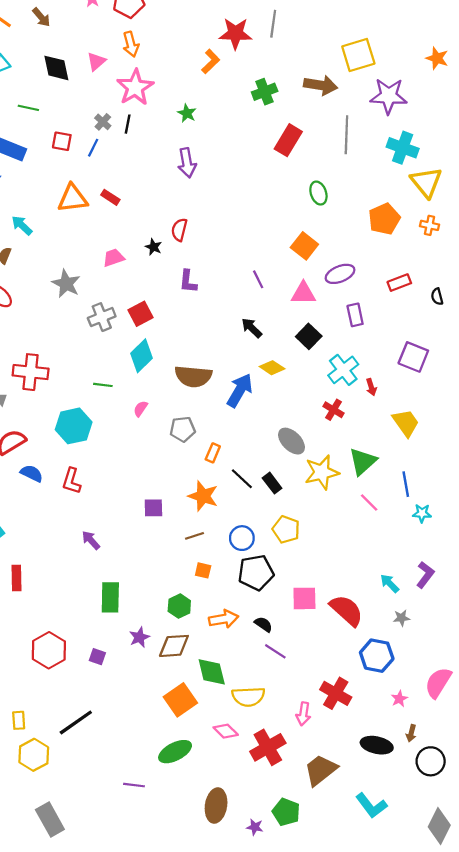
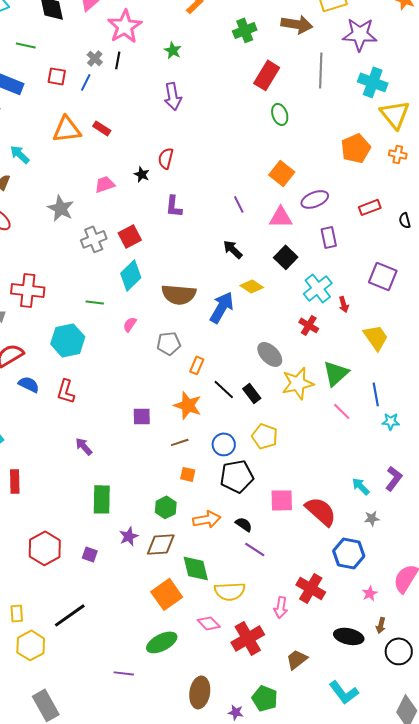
green ellipse: (318, 193) -> (280, 114), moved
brown trapezoid: (321, 770) -> (297, 659), size x0.7

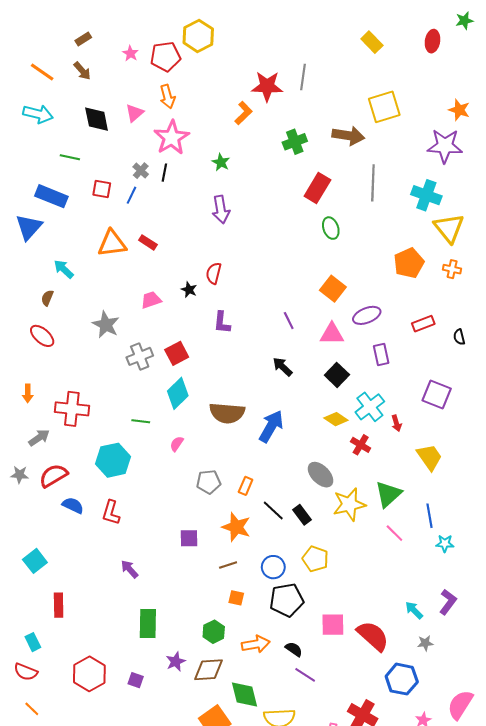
purple star: (360, 34) -> (445, 146), moved
yellow diamond: (252, 286) -> (336, 419), moved
gray pentagon: (169, 343) -> (209, 482), moved

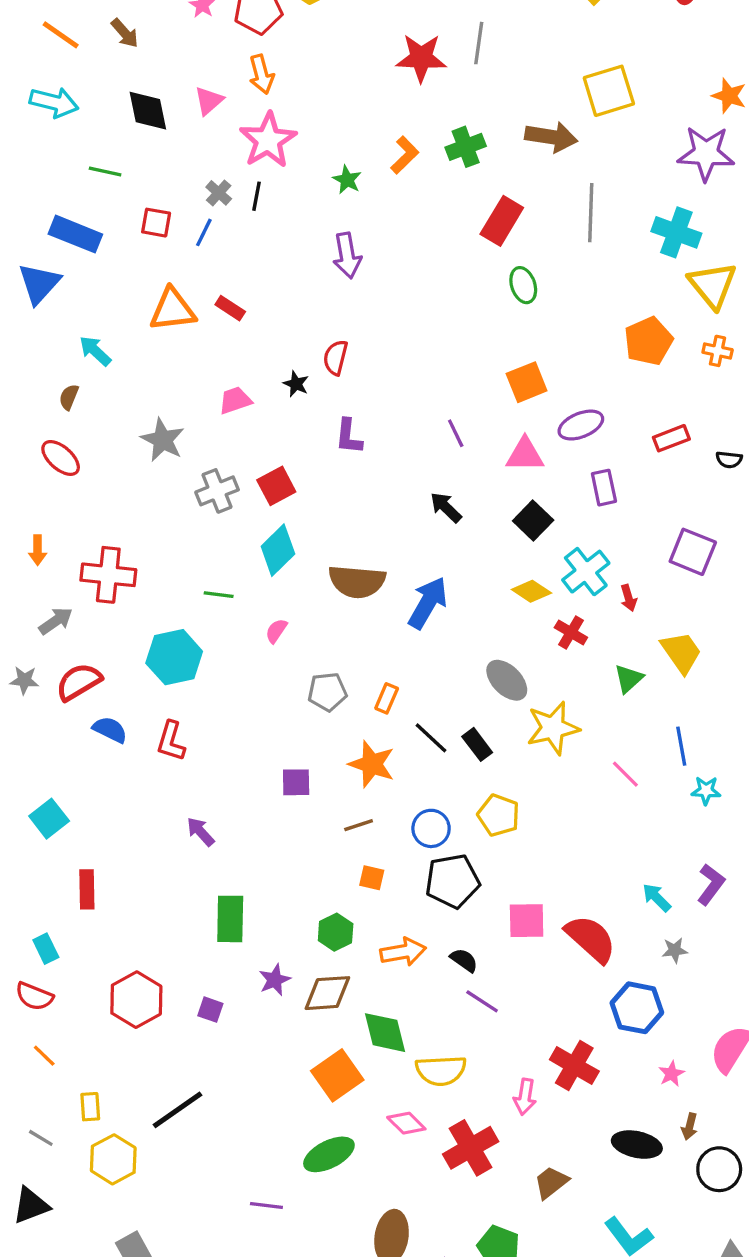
orange L-shape: (243, 113) -> (405, 155), moved
orange square: (333, 289) -> (527, 382), turned 30
black semicircle: (459, 337) -> (729, 460), turned -70
green triangle: (388, 494) -> (629, 679), moved, size x0.7

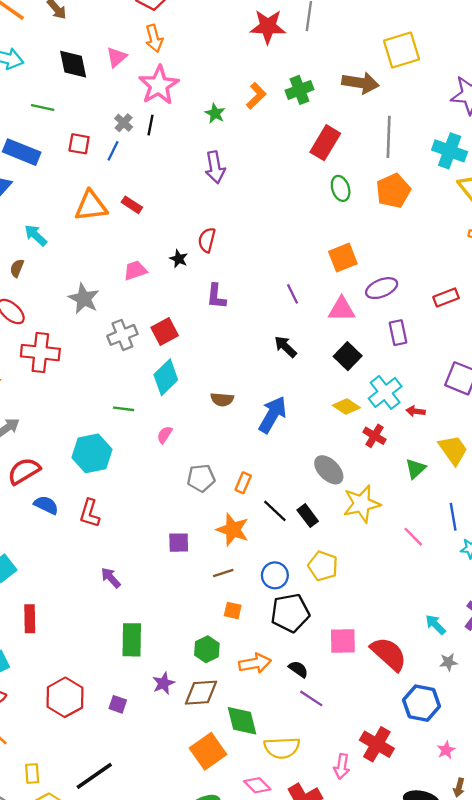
orange pentagon: (648, 341) -> (393, 191), moved
red cross: (108, 575) -> (40, 353), moved
brown semicircle: (357, 581) -> (222, 399), size x0.6
red arrow: (629, 598) -> (416, 411), turned 114

